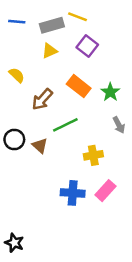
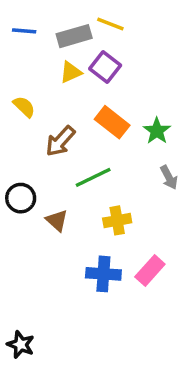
purple square: (87, 46) -> (105, 67), moved
brown triangle: (40, 146) -> (57, 220), moved
yellow cross: (93, 155) -> (117, 220), moved

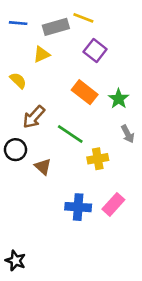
purple square: (105, 67) -> (95, 50), moved
yellow triangle: (71, 72) -> (42, 54), moved
brown arrow: (60, 141) -> (34, 117), moved
green line: (93, 177) -> (70, 134), turned 60
yellow cross: (117, 220) -> (98, 159), moved

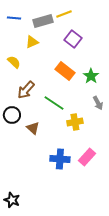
yellow line: (83, 18) -> (64, 14), turned -42

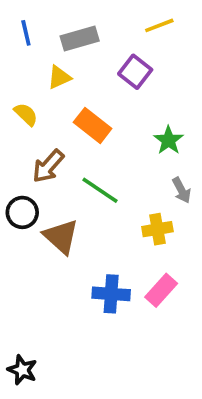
yellow line: (64, 14) -> (159, 25), moved
blue line: (14, 18) -> (26, 33), turned 72
orange rectangle: (65, 71) -> (93, 125), moved
yellow cross: (75, 122) -> (157, 229), moved
brown triangle: (33, 128) -> (61, 237), size x1.5

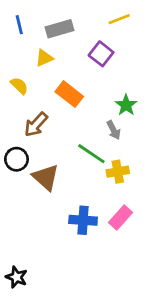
green line: (100, 190) -> (91, 154), moved
gray arrow: (181, 190) -> (114, 130), moved

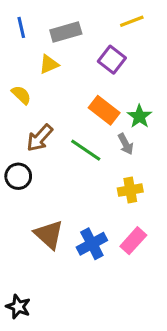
orange rectangle: (69, 94) -> (104, 110), moved
green line: (91, 154) -> (86, 150), moved
brown triangle: (46, 177) -> (49, 235), moved
blue cross: (83, 220) -> (92, 244), turned -32

